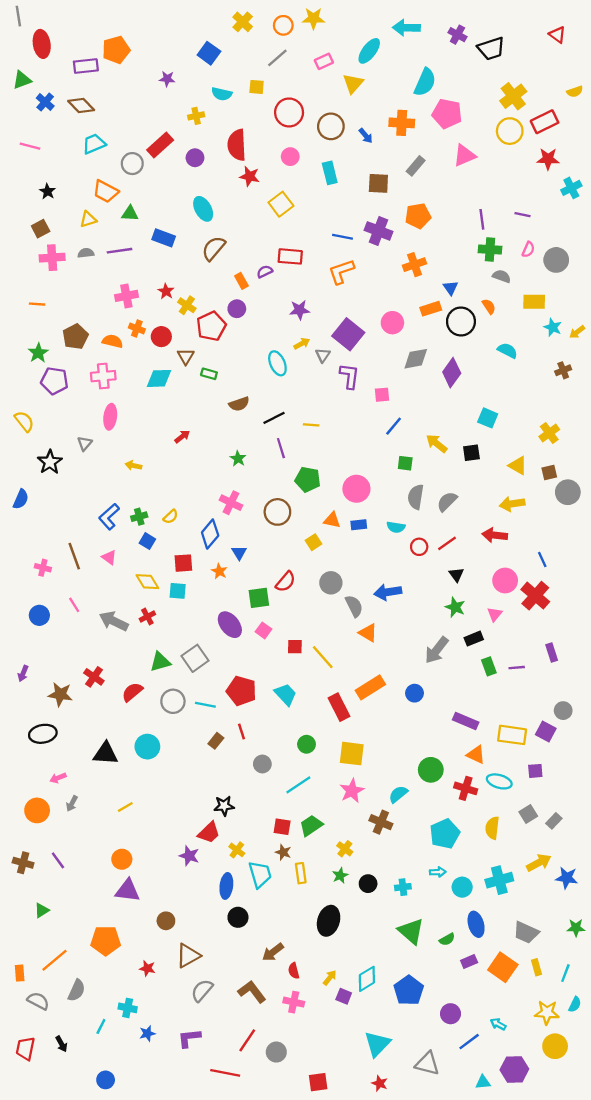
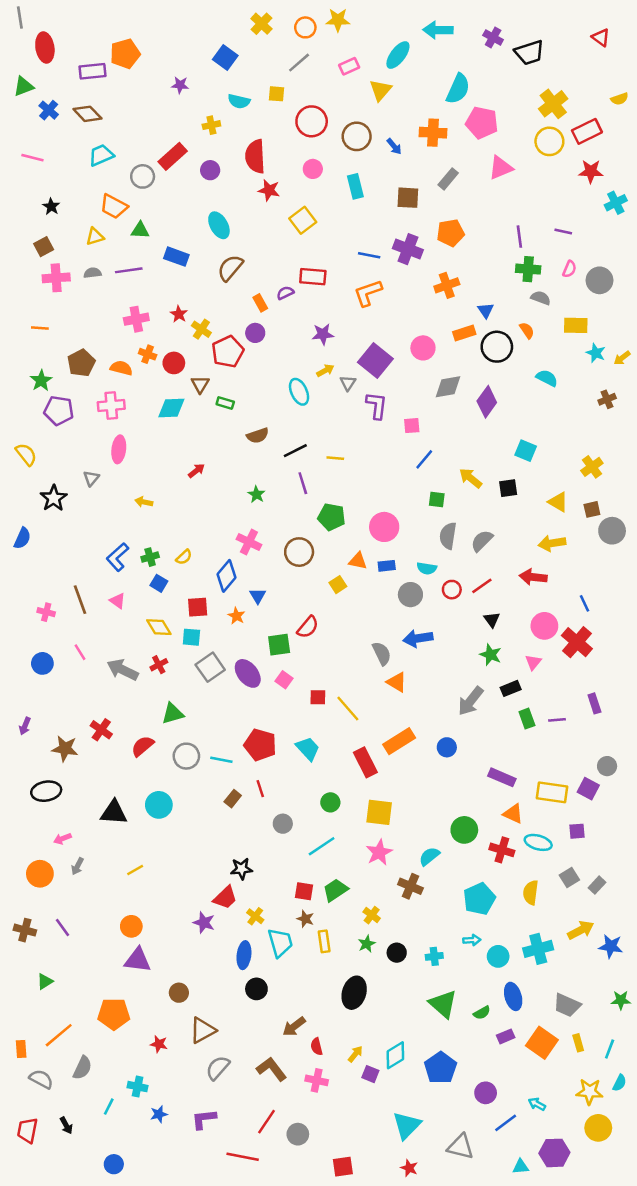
gray circle: (331, 583) -> (410, 595), moved
gray square: (195, 658) -> (210, 667), moved

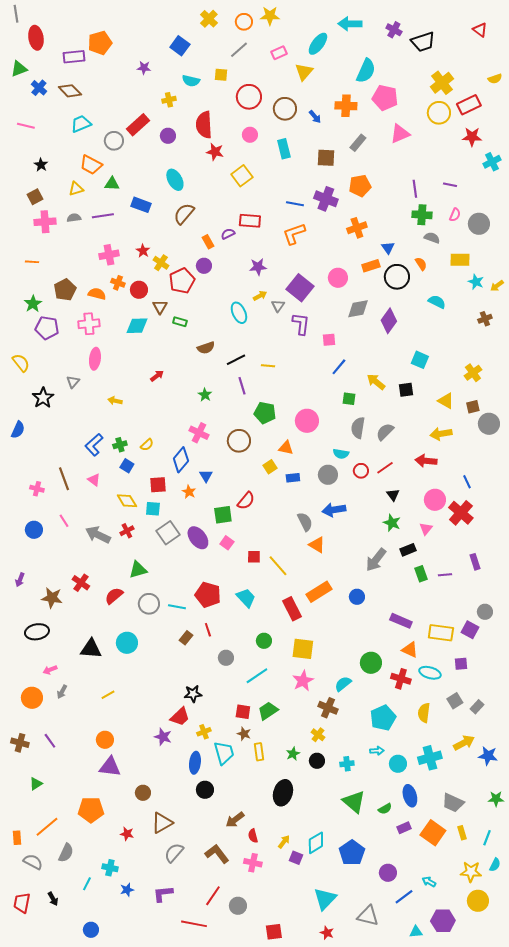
blue rectangle: (387, 566) -> (293, 478), moved
yellow cross: (372, 915) -> (318, 735), moved
yellow cross: (255, 916) -> (204, 732), turned 32

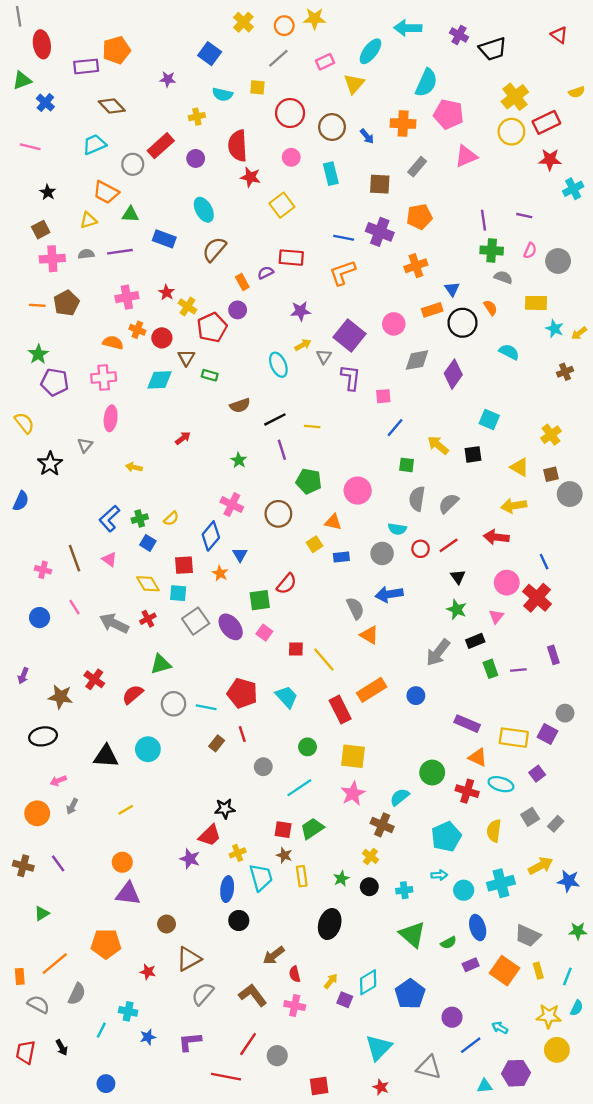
brown diamond: (70, 91) -> (112, 106), moved
brown pentagon: (65, 290) -> (66, 303), moved
purple square: (461, 664) -> (537, 774), turned -32

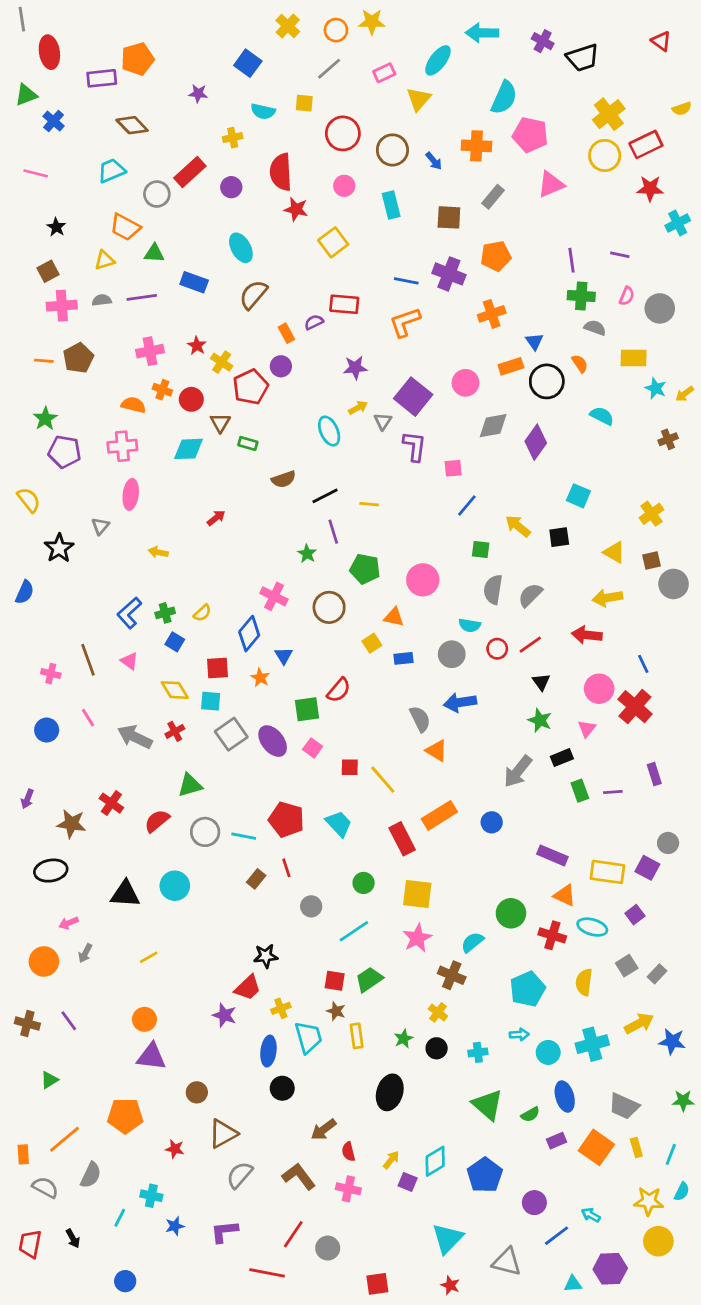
green star: (239, 460) -> (307, 554), moved

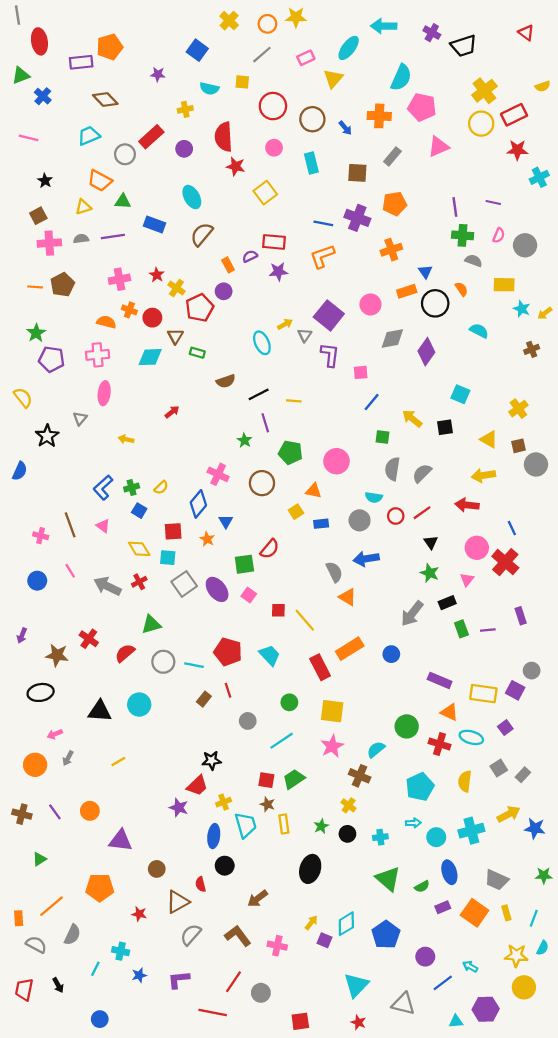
purple star: (355, 368) -> (278, 272), moved
orange circle: (144, 1019) -> (90, 811), moved
red semicircle: (348, 1152) -> (201, 884), moved

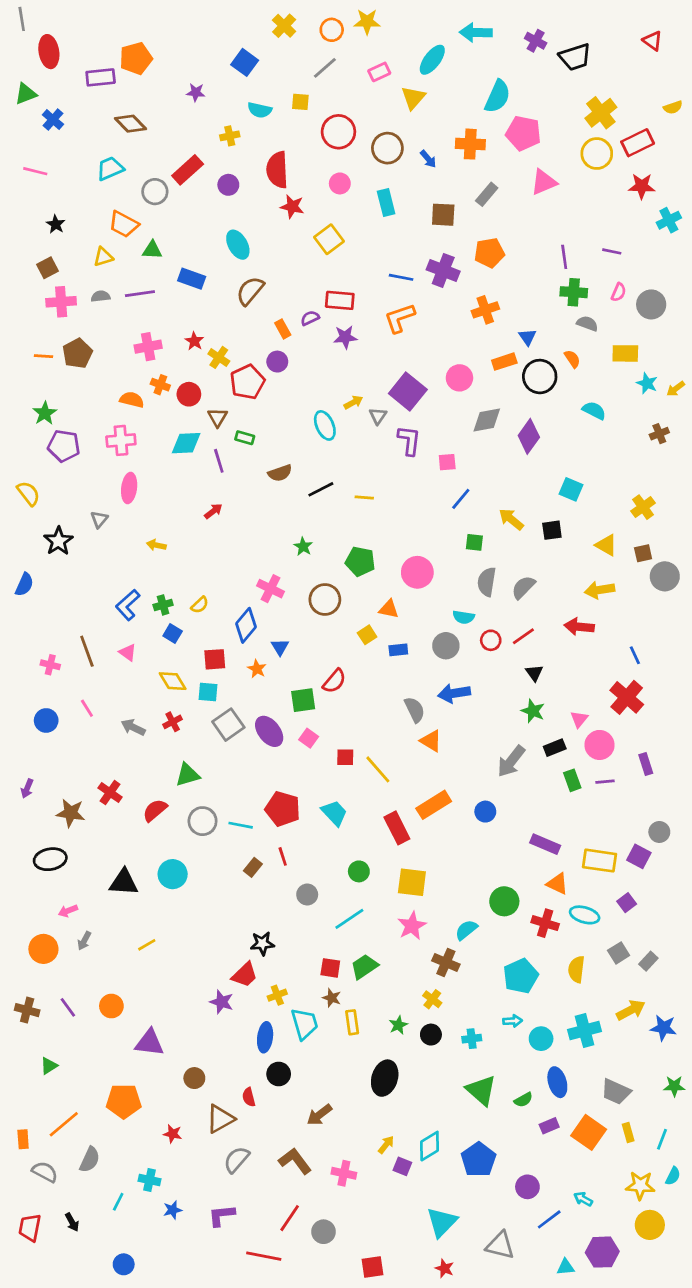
purple line: (265, 423) -> (219, 461), moved
pink circle: (477, 548) -> (600, 745), moved
gray arrow: (107, 586) -> (133, 727), size x0.7

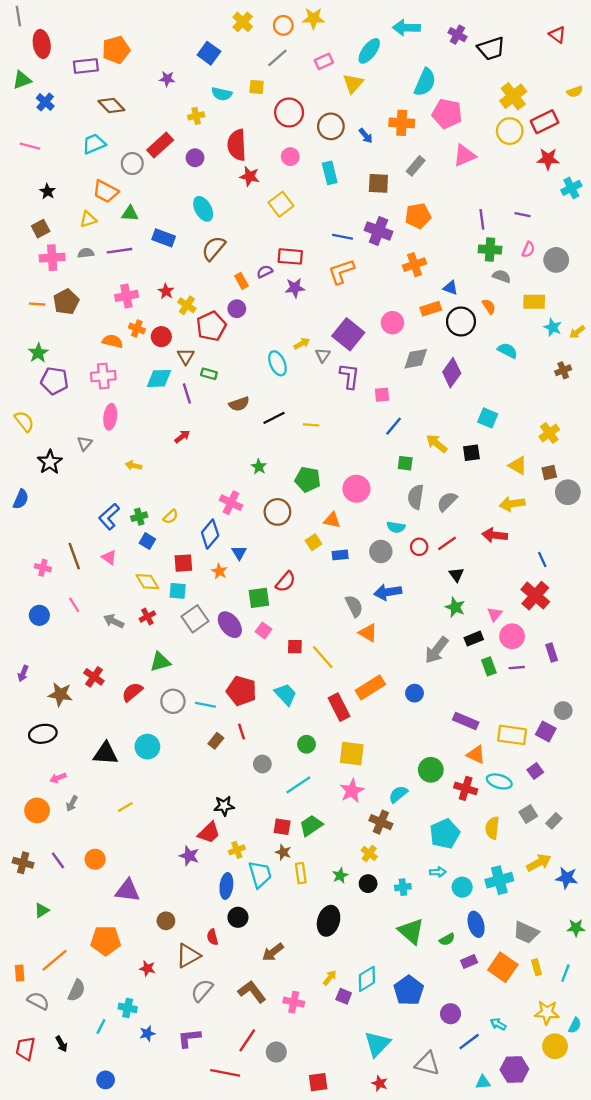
blue triangle: (527, 337) -> (451, 288), turned -35
cyan semicircle: (673, 1176) -> (575, 1025), moved

